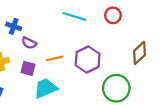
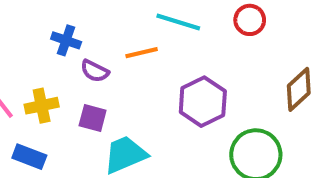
orange line: (54, 58) -> (142, 53), moved

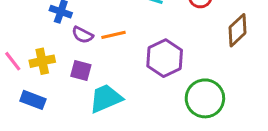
orange line: (142, 53) -> (113, 35), moved
brown diamond: (299, 89) -> (237, 30), moved

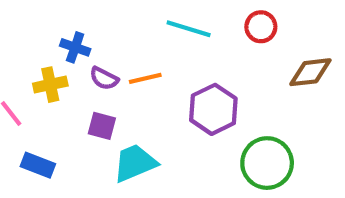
brown diamond: (237, 30) -> (310, 72), turned 36
yellow cross: (42, 61) -> (50, 85), moved

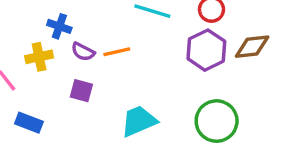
purple hexagon: (213, 109) -> (206, 50), moved
cyan trapezoid: (135, 163) -> (139, 121), moved

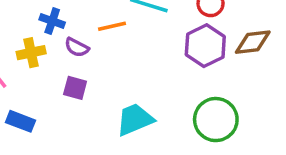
orange line: (117, 52) -> (112, 26), moved

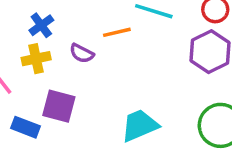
blue cross: (52, 21) -> (41, 25), moved, turned 35
purple square: (75, 88) -> (59, 106), moved, size x1.4

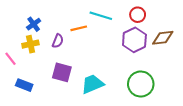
purple semicircle: (82, 53) -> (58, 41), turned -96
purple square: (59, 106) -> (62, 72), moved

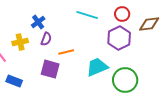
blue cross: (34, 24) -> (38, 22), moved
orange line: (79, 28) -> (66, 52), moved
brown diamond: (163, 38) -> (149, 24), moved
cyan trapezoid: (92, 84) -> (97, 67), moved

